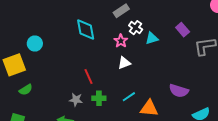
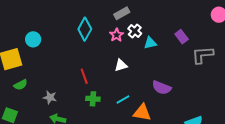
cyan diamond: (86, 30) -> (85, 29), turned 35
pink star: (121, 41) -> (117, 35), moved
purple semicircle: (179, 91) -> (162, 88), moved
gray star: (76, 100) -> (50, 97), moved

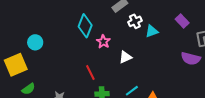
white cross: (135, 31) -> (135, 21), turned 32
pink star: (117, 35) -> (103, 42), moved
purple semicircle: (162, 88) -> (191, 59), moved

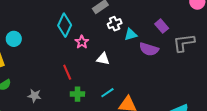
white triangle: (125, 57) -> (103, 59), turned 32
purple semicircle: (191, 59) -> (149, 49), moved

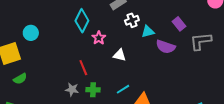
gray star: (34, 96) -> (72, 89), moved

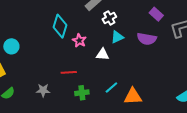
cyan triangle: (148, 31) -> (117, 37), moved
red line: (83, 68) -> (69, 72), turned -63
gray star: (72, 89) -> (43, 90), moved

